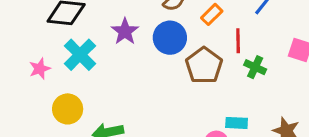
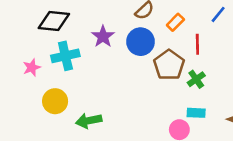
cyan cross: (80, 55) -> (65, 56), turned 32
green cross: (255, 67) -> (196, 79), moved, turned 30

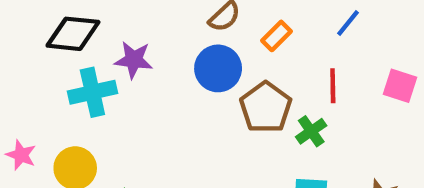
purple star: (103, 36) -> (134, 60), moved, turned -30
red line: (197, 44) -> (333, 86), moved
pink star: (32, 68) -> (21, 155), moved, turned -30

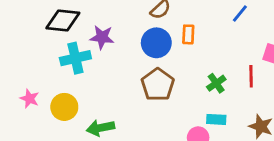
orange rectangle: (277, 36) -> (188, 34), moved, turned -42
red line: (333, 86) -> (251, 76), moved
brown pentagon: (266, 107) -> (158, 85), moved

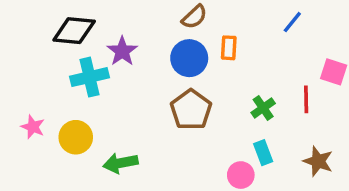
purple star: (102, 37) -> (122, 51), turned 30
cyan rectangle: (216, 119) -> (263, 153), turned 66

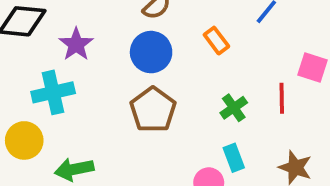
orange rectangle: (229, 48) -> (216, 41), moved, turned -40
cyan cross: (89, 77) -> (53, 92), moved

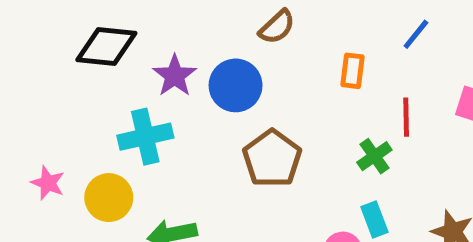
orange rectangle: (216, 41) -> (353, 71), turned 44
blue circle: (151, 52) -> (236, 85), moved
red line: (282, 98) -> (406, 117), moved

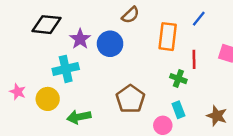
orange rectangle: (353, 71) -> (168, 37), size x1.6
green cross: (374, 156) -> (178, 79), turned -35
brown pentagon: (272, 159) -> (130, 99), moved

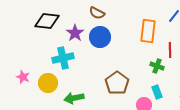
brown semicircle: (130, 15) -> (97, 13), moved, turned 70

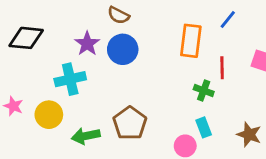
black diamond: (47, 21) -> (26, 38), moved
brown pentagon: (117, 83) -> (130, 123), moved

